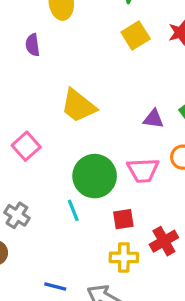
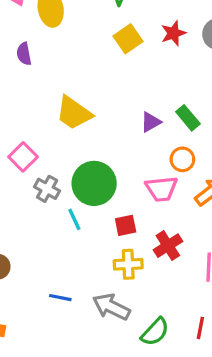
purple triangle: (154, 119) -> (151, 122), turned -35
pink trapezoid: (143, 170) -> (161, 189), moved
gray cross: (17, 215) -> (47, 189), moved

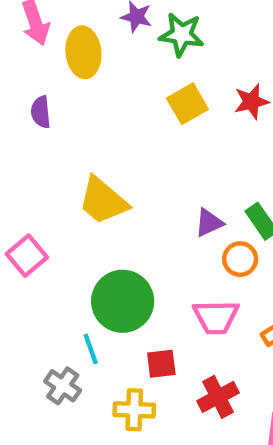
orange circle: (182, 159) -> (240, 259), moved
gray cross: (47, 189) -> (63, 386), moved
yellow cross: (128, 264) -> (134, 410), moved

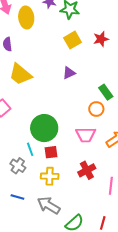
yellow trapezoid: (103, 201) -> (20, 74), moved
purple triangle: (209, 223) -> (69, 73), moved
red square: (161, 364) -> (51, 152), moved

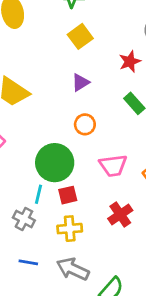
red star: (101, 39) -> (130, 61), moved
orange circle: (96, 109) -> (85, 124), moved
cyan line: (30, 149) -> (39, 194), turned 40

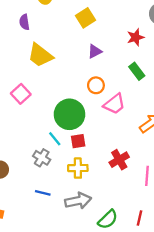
yellow square: (80, 36) -> (86, 18), moved
pink trapezoid: (113, 166) -> (114, 104), moved, turned -35
cyan line: (39, 194) -> (55, 139), turned -56
gray arrow: (73, 269) -> (78, 201), turned 140

